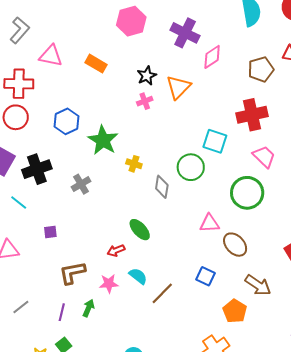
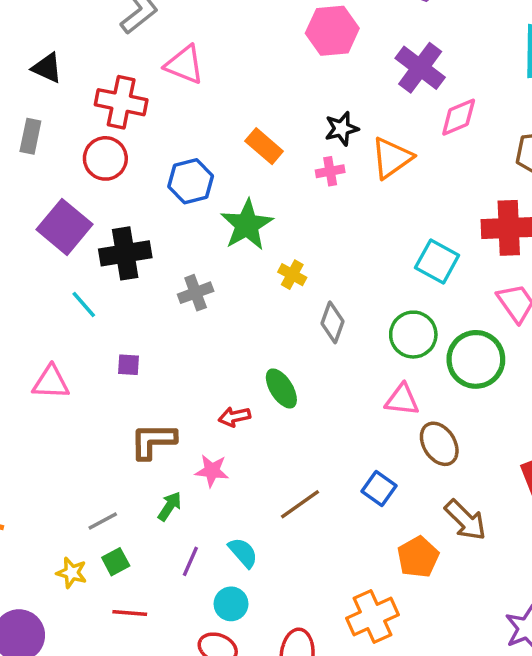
orange rectangle: (96, 64) -> (264, 146), moved
green circle: (191, 167) -> (413, 335), moved
cyan semicircle: (138, 276) -> (243, 553), moved
gray line: (21, 307) -> (103, 521), moved
purple line: (62, 312) -> (190, 561), moved

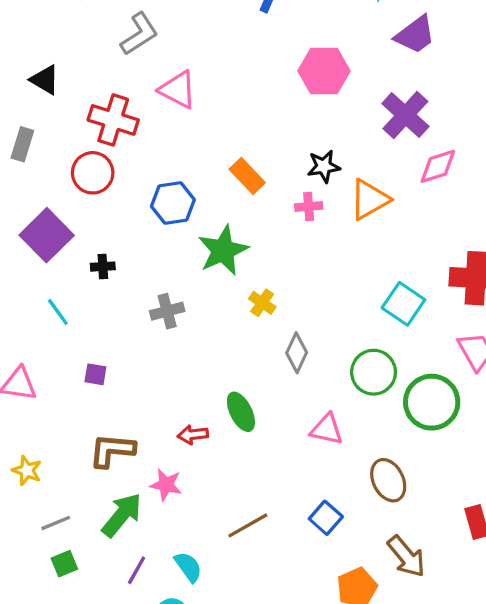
black cross: (125, 253) -> (103, 267), size x0.5
pink triangle: (402, 400) -> (327, 429), moved
green arrow: (170, 506) -> (122, 515), size x1.6
yellow star: (72, 573) -> (27, 470), moved

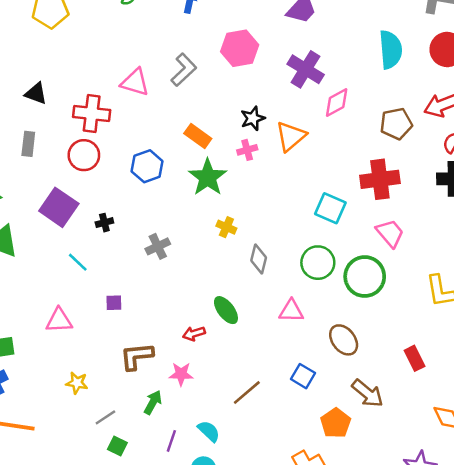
gray L-shape: (139, 34) -> (184, 70), moved
green star: (223, 250) -> (208, 177), moved
green arrow: (122, 515) -> (153, 402), size x0.7
green square: (64, 564) -> (117, 446), turned -30

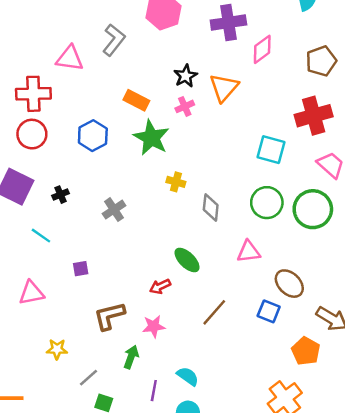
purple cross: (306, 69) -> (228, 22), turned -32
brown ellipse: (344, 340) -> (289, 284), moved
brown line: (247, 393) -> (214, 312), moved

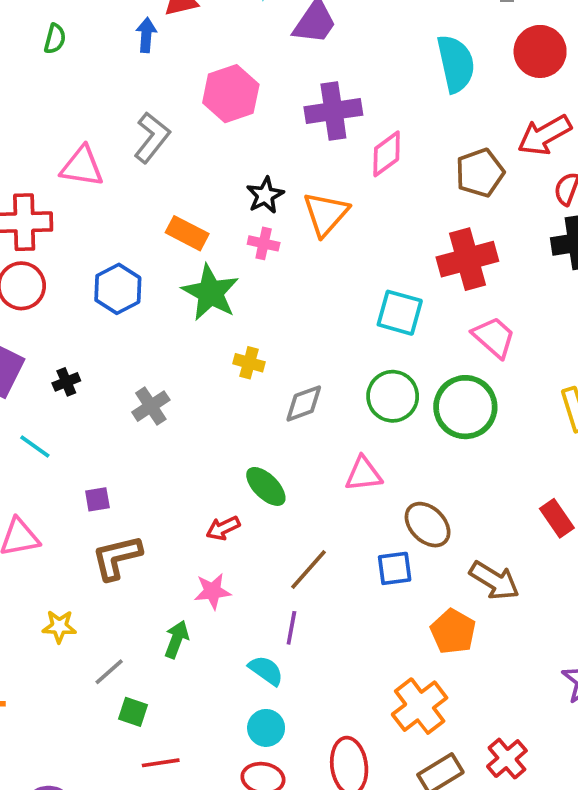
pink cross: (185, 106) -> (264, 243), turned 36
gray diamond: (211, 207) -> (304, 403), turned 64
blue square: (269, 311) -> (395, 568), turned -30
brown L-shape: (109, 316) -> (117, 557), moved
purple line: (154, 391) -> (291, 628), moved

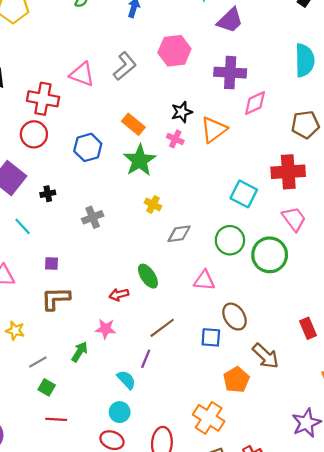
orange cross: (420, 706) -> (209, 418), turned -32

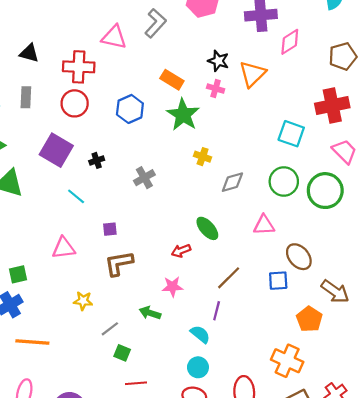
black star: (182, 112) -> (218, 61), turned -30
green arrow: (80, 352) -> (150, 313), turned -96

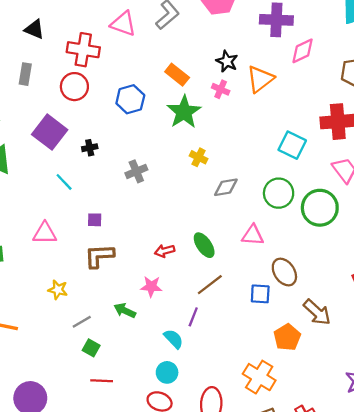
green ellipse: (207, 228) -> (204, 245), moved

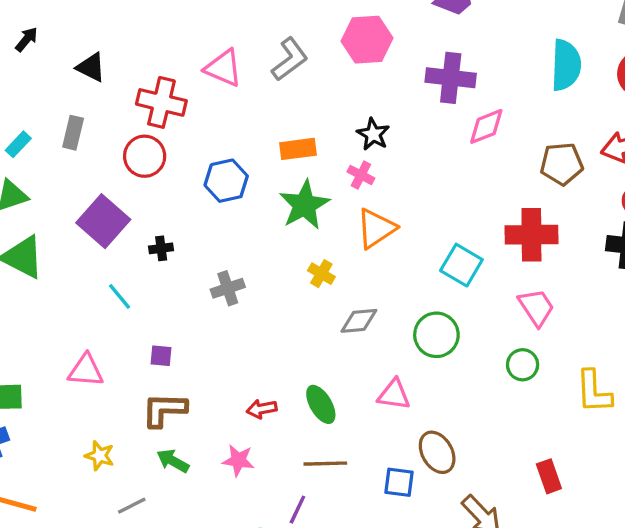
orange rectangle: (177, 75) -> (298, 149), turned -50
orange triangle: (260, 79) -> (376, 228), moved
green circle: (320, 208) -> (523, 365), moved, size x0.6
brown line: (210, 285) -> (325, 464), turned 32
green arrow: (125, 311) -> (173, 461), moved

